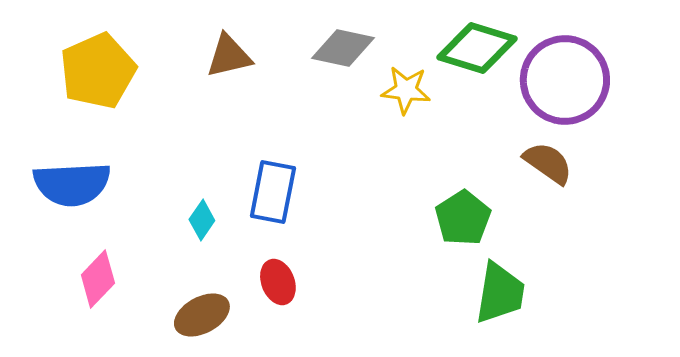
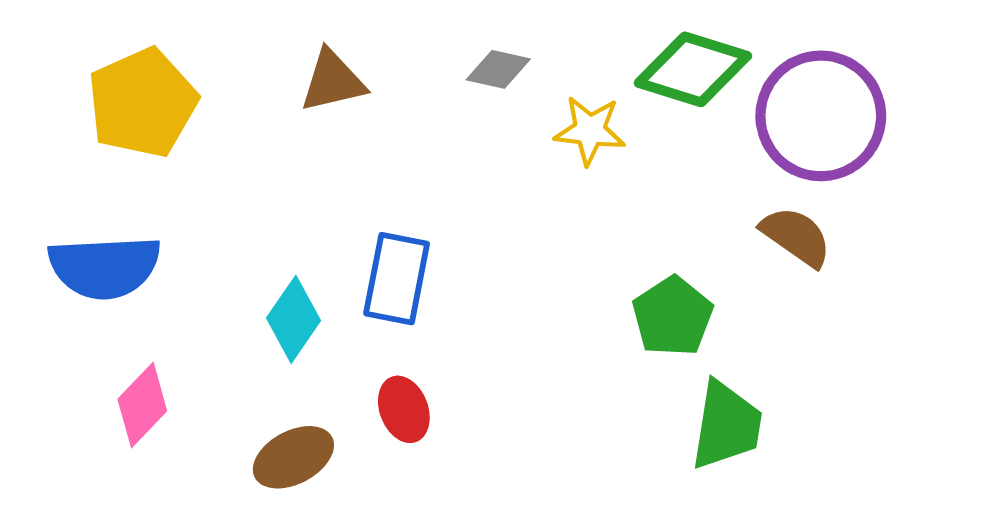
gray diamond: (343, 48) -> (498, 69), size x0.7
cyan diamond: (202, 220) -> (293, 319), size x1.4

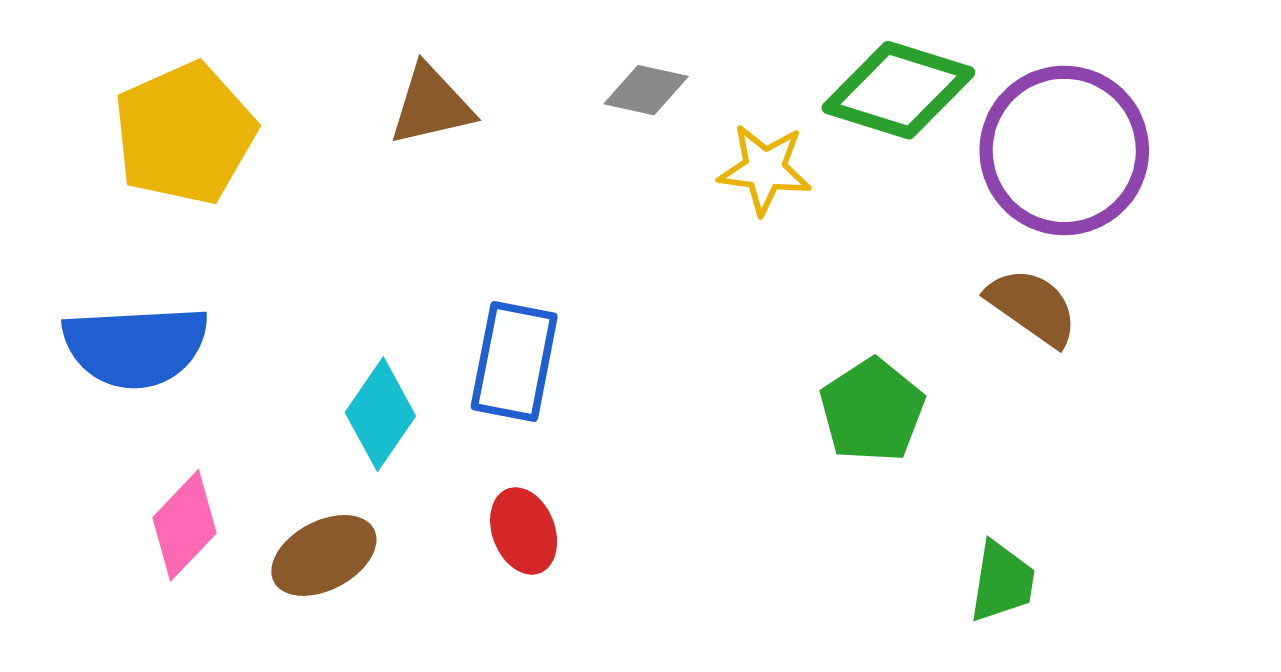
green trapezoid: (726, 425) -> (1002, 582), moved, size x0.7
brown ellipse: (293, 457) -> (324, 555), moved

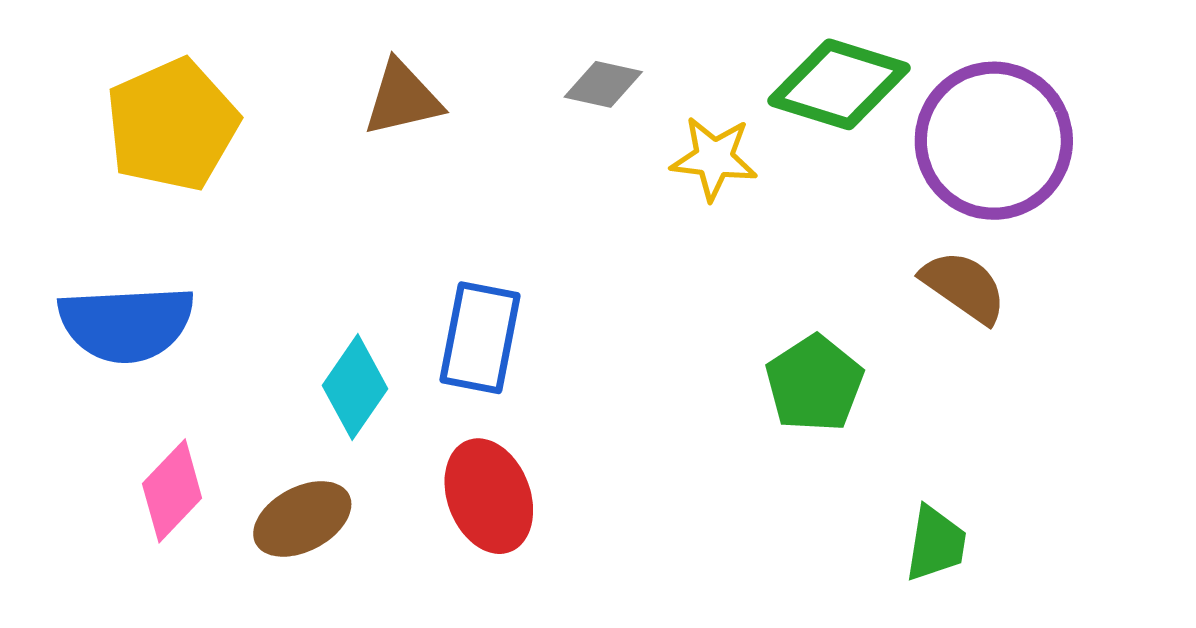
red ellipse: (524, 531) -> (489, 496), size x1.4

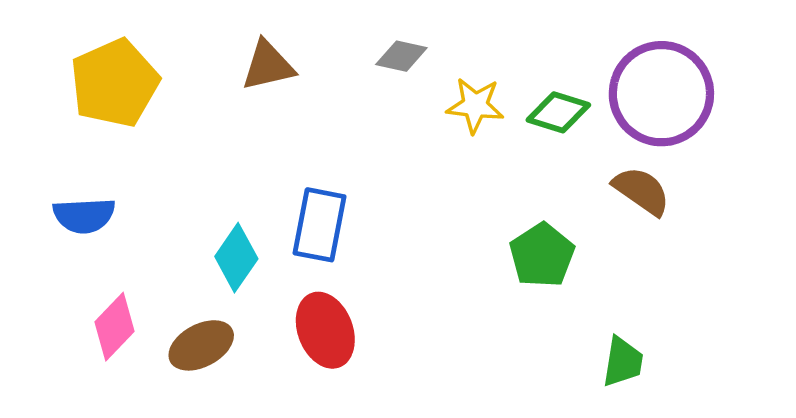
green diamond: (839, 84) -> (558, 112), moved, size x0.7
blue semicircle: (126, 324) -> (84, 215), size x0.7

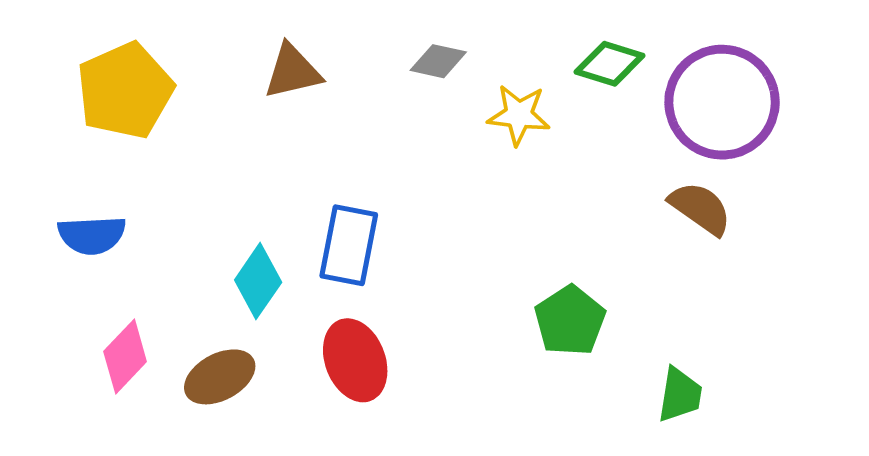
green diamond: (558, 112) -> (610, 64), moved
green pentagon: (542, 255) -> (570, 321), moved

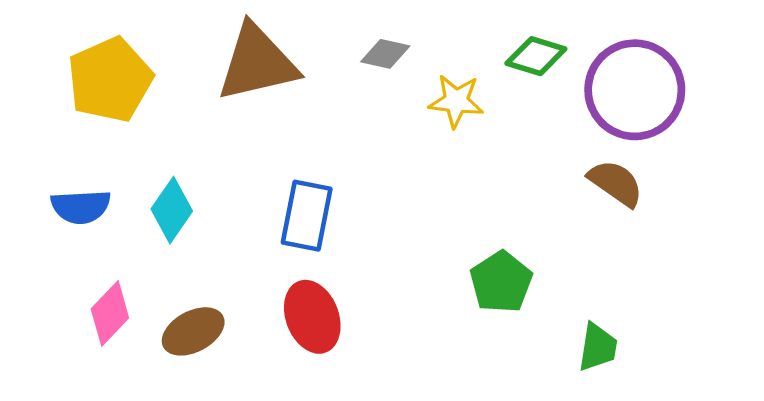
brown triangle: (293, 71) -> (257, 63), size x1.6
cyan diamond: (258, 281) -> (172, 210), moved

